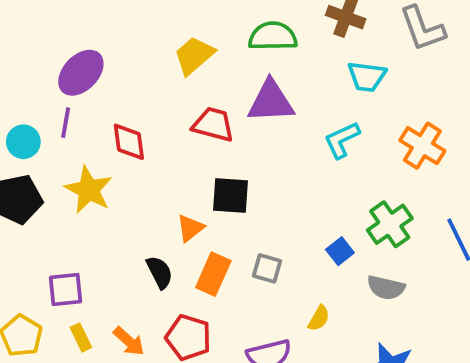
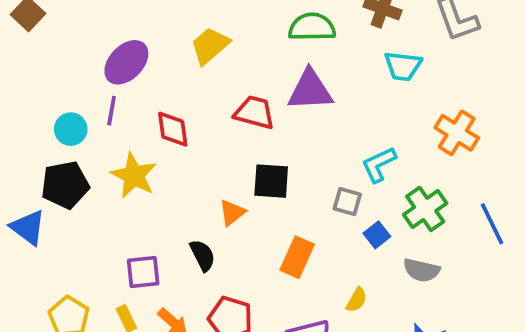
yellow trapezoid: (194, 55) -> (210, 46), moved
cyan L-shape: (342, 140) -> (379, 164), moved
gray square: (267, 268) -> (347, 202), moved
orange rectangle: (213, 274) -> (297, 257), moved
purple square: (66, 289) -> (143, 272), moved

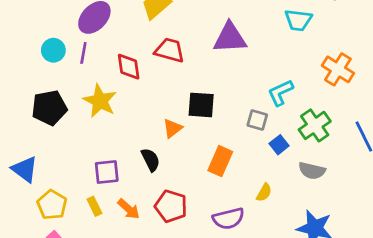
red trapezoid: (254, 112) -> (170, 50), moved
cyan circle: (71, 129) -> (53, 50), moved
blue triangle: (28, 227) -> (25, 169), moved

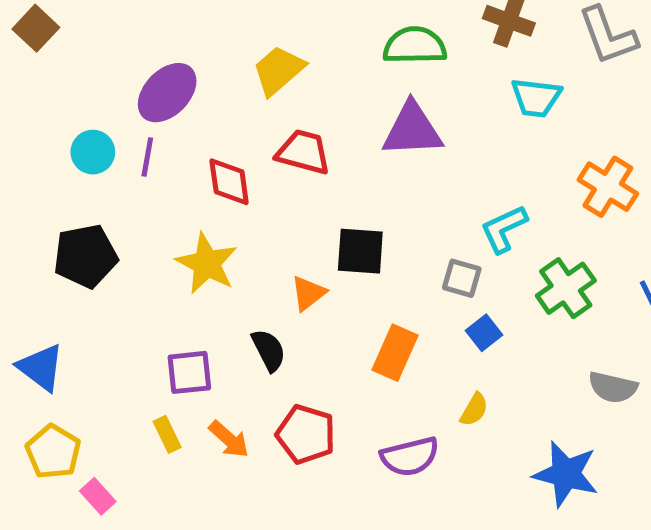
yellow star: (100, 101) -> (207, 263), moved
blue square: (279, 145) -> (484, 333), moved
gray semicircle: (312, 171) -> (613, 387), moved
yellow pentagon: (52, 205) -> (53, 452), moved

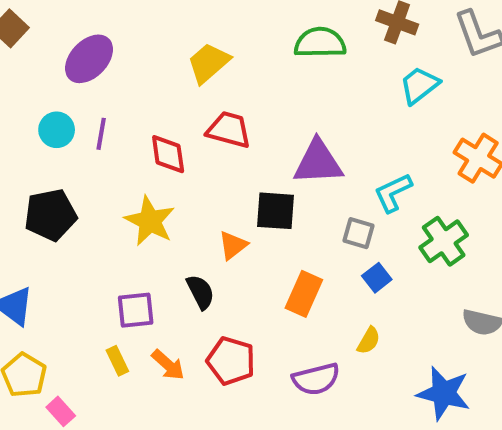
purple ellipse: (167, 93) -> (89, 59), moved
cyan trapezoid: (536, 98) -> (419, 85), turned 135
purple triangle: (412, 130) -> (318, 162), moved

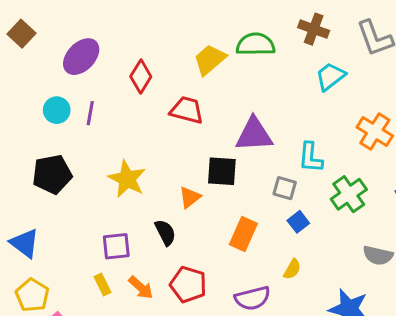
yellow trapezoid: (209, 63) -> (210, 60), moved
red diamond: (168, 154) -> (141, 76), moved, turned 40
cyan L-shape: (393, 193) -> (311, 158), turned -60

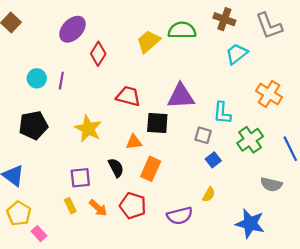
purple ellipse: (81, 57) -> (72, 29), moved
red trapezoid: (187, 110) -> (128, 96), moved
orange triangle: (190, 197) -> (134, 142), turned 30
orange rectangle: (243, 234) -> (151, 169), moved

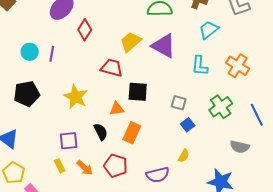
yellow trapezoid: (148, 41) -> (131, 42), moved
purple triangle: (181, 96) -> (164, 46), moved, turned 32
cyan L-shape: (222, 113) -> (200, 66), moved

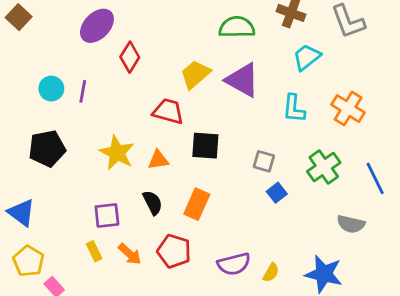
orange triangle: (117, 109) -> (158, 160), moved
yellow semicircle: (184, 156) -> (271, 273), moved

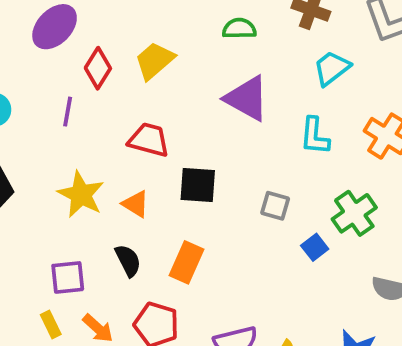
green semicircle: (237, 27) -> (239, 29), size x0.7
yellow trapezoid: (195, 74) -> (154, 61), moved
purple line: (83, 91) -> (68, 112), moved
orange triangle: (158, 160) -> (136, 204), turned 40
blue square: (277, 193) -> (315, 247), moved

